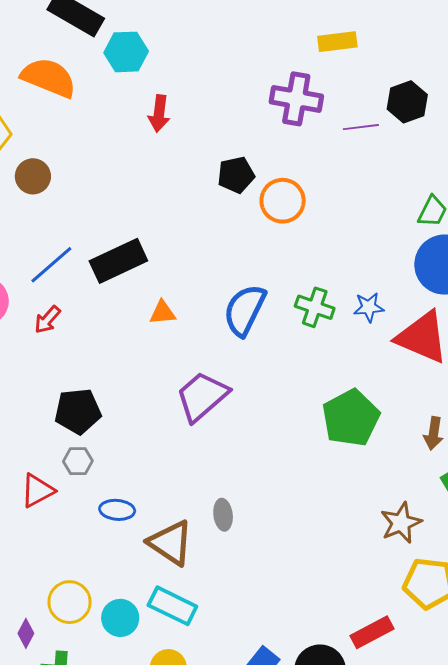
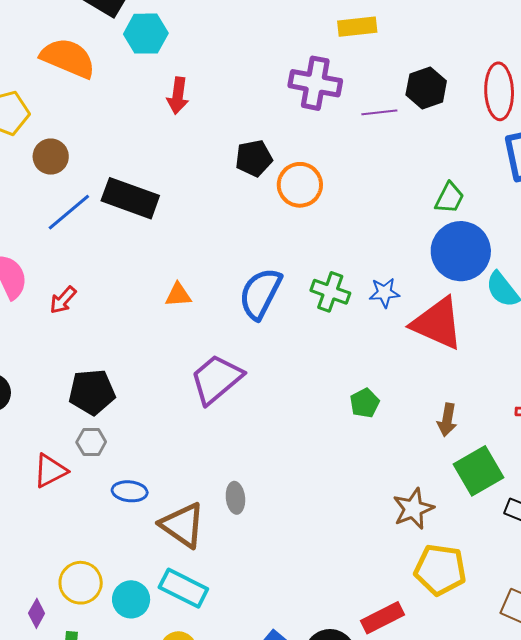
black rectangle: (118, 261) -> (130, 198), moved, turned 44
blue line: (51, 265) -> (69, 212), moved
green pentagon: (351, 418) -> (365, 403), size x0.5

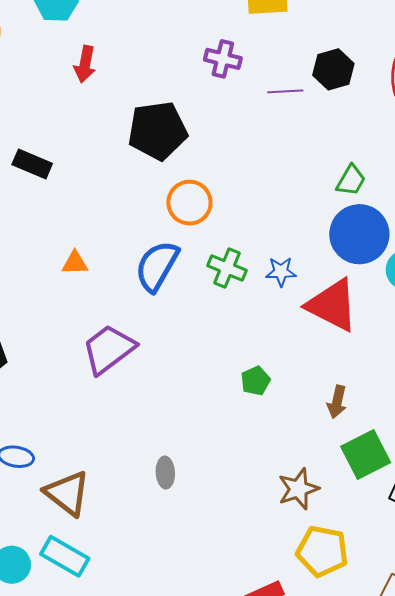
purple cross: (315, 83) -> (223, 59), size x0.7
black pentagon: (254, 158) -> (158, 131), size x1.6
orange circle: (300, 185) -> (189, 203), moved
black rectangle: (130, 198) -> (32, 164), size x0.7
gray ellipse: (235, 498) -> (165, 472), moved

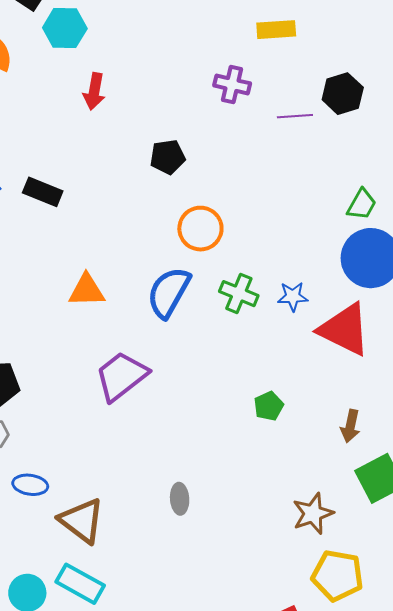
black pentagon: (158, 131) -> (168, 157), size x0.6
orange triangle: (75, 263) -> (87, 290), size x1.4

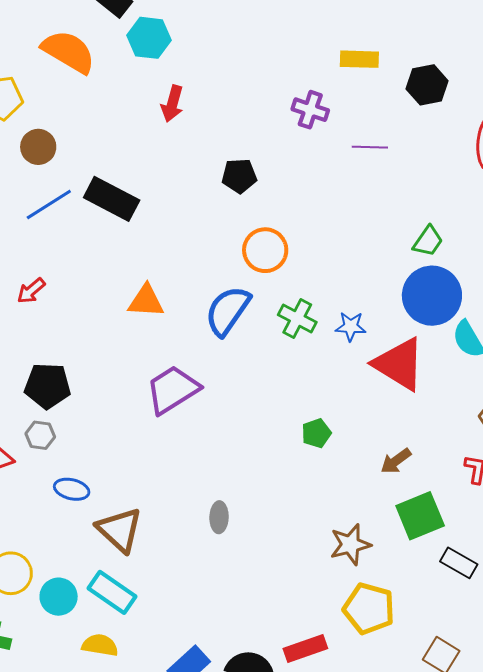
black hexagon: (343, 94) -> (427, 85), moved
black rectangle: (43, 192) -> (112, 199), size x1.4
brown arrow: (350, 426) -> (396, 461), turned 36

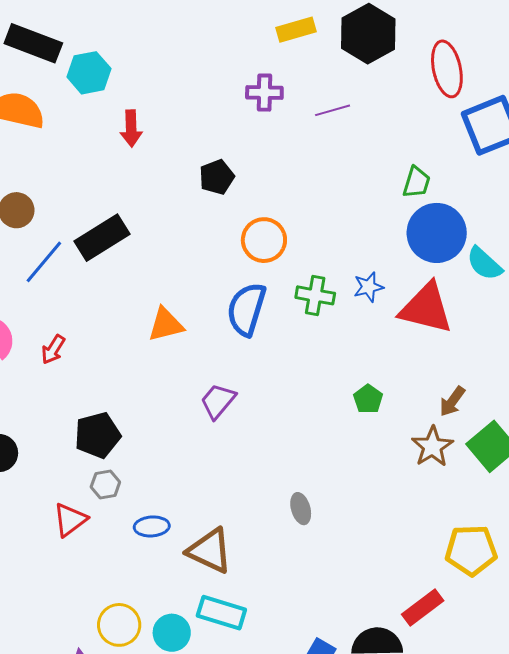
black hexagon: (427, 85) -> (368, 34), size x1.4
black rectangle: (112, 199) -> (102, 238), turned -42
purple trapezoid: (173, 390) -> (218, 401), size x0.7
brown star: (350, 544) -> (432, 447), moved

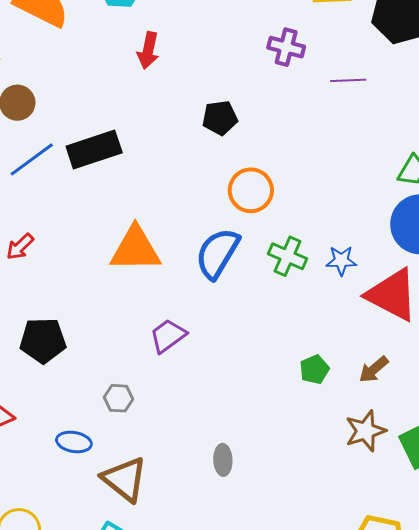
orange triangle: (166, 325) -> (135, 249), size x1.4
brown arrow: (452, 401) -> (374, 369), moved
gray hexagon: (105, 485) -> (119, 398), moved

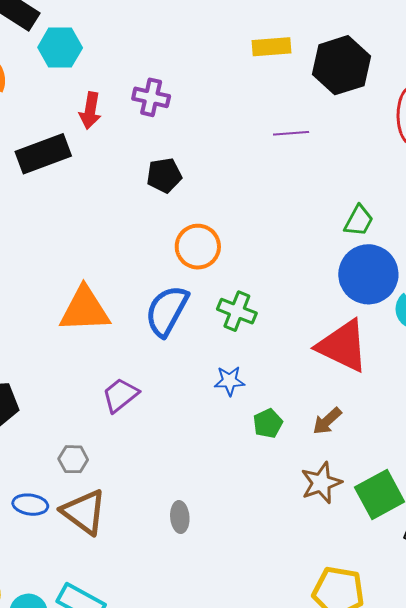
purple cross: (286, 47) -> (151, 97), moved
black rectangle: (94, 150) -> (43, 154), moved
blue star: (341, 261) -> (229, 381), moved
brown triangle: (124, 479) -> (84, 512), moved

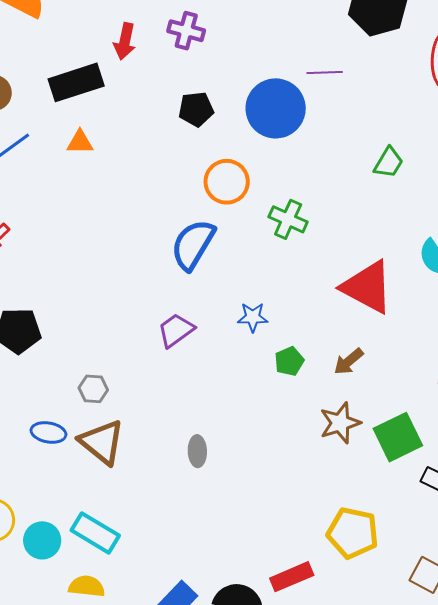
blue circle: (368, 274) -> (276, 108), moved
orange triangle: (85, 310) -> (80, 142), moved, size x0.5
green cross: (237, 311) -> (288, 219), moved
purple trapezoid: (120, 395) -> (176, 330), moved

